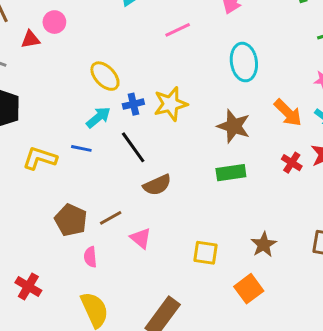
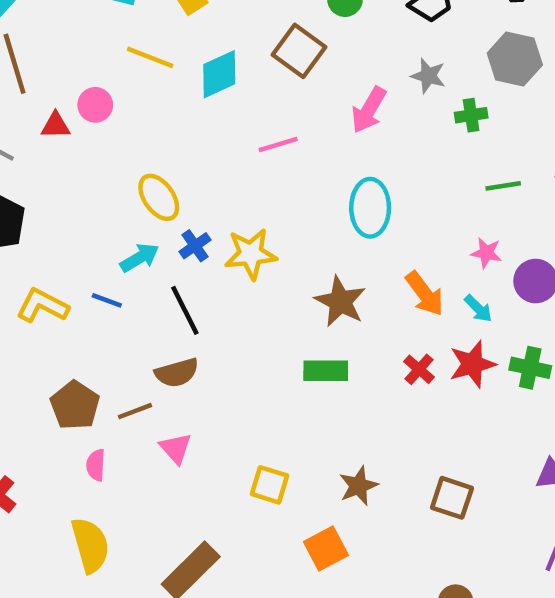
blue cross: (133, 104) -> (195, 246), turned -30
brown semicircle: (157, 185) -> (177, 373), moved

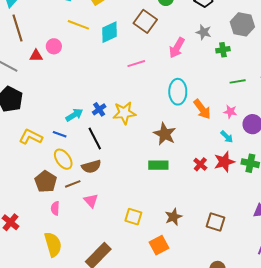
yellow ellipse: (159, 197) -> (63, 159), moved
orange arrow: (425, 294) -> (202, 109), moved

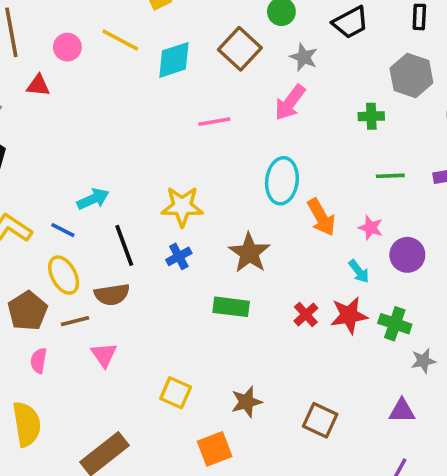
gray star: (204, 32) -> (304, 57), moved
pink circle: (54, 46) -> (67, 47), moved
blue cross: (99, 109) -> (179, 256), moved

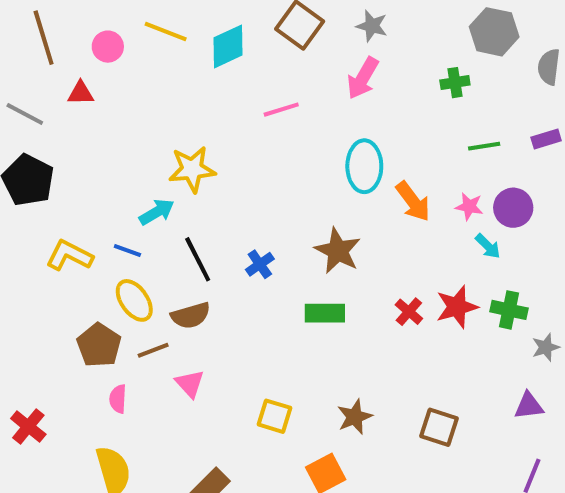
yellow star: (182, 206) -> (192, 169), moved
purple circle: (407, 255) -> (513, 208), moved
cyan arrow: (359, 271) -> (488, 246), moved

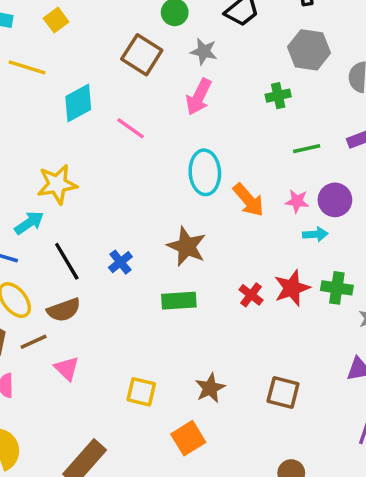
cyan diamond: (228, 46) -> (78, 103), moved
pink line: (281, 110) -> (130, 128), turned 56
cyan arrow: (488, 246) -> (315, 234), turned -45

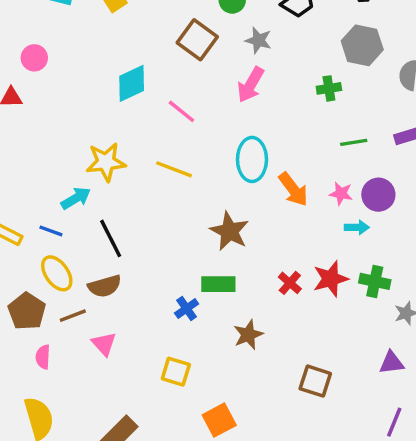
yellow line: (27, 67) -> (174, 169), moved
blue cross: (120, 262) -> (187, 308), moved
brown star: (210, 388) -> (248, 335), moved

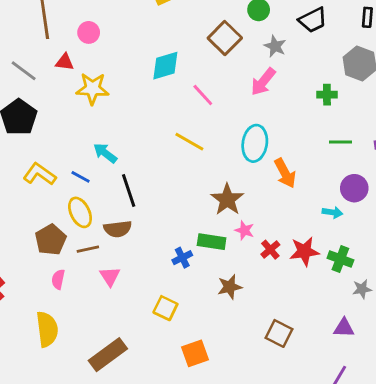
yellow star: (106, 162) -> (92, 89), moved
pink star: (341, 194) -> (244, 230), moved
cyan arrow: (76, 198) -> (105, 153), turned -120

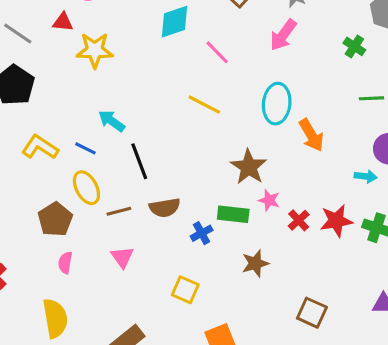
green cross: (327, 95) -> (354, 46), turned 36
brown semicircle: (118, 229) -> (165, 208), moved
brown line: (88, 249) -> (119, 211), moved

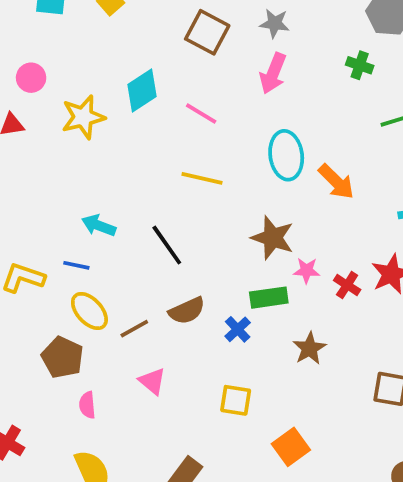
yellow star: (95, 50) -> (83, 117), moved
black line: (139, 161) -> (167, 245), moved

